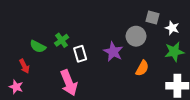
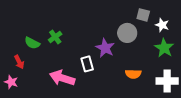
green star: (174, 52) -> (164, 48), turned -30
white rectangle: (80, 54) -> (87, 64), moved
orange semicircle: (142, 68) -> (133, 74), moved, turned 63
pink arrow: (69, 83) -> (62, 78), turned 130

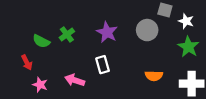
purple star: (105, 48) -> (107, 32), moved
pink arrow: (62, 78) -> (75, 80), size x0.7
pink star: (11, 82) -> (40, 85), moved

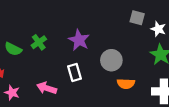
gray circle: (147, 30) -> (111, 60), moved

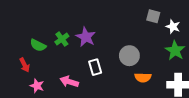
purple star: (79, 40) -> (86, 37), moved

